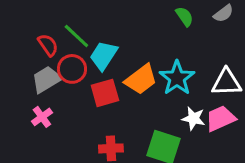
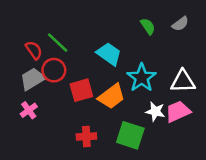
cyan trapezoid: (103, 55) -> (109, 54), moved, turned 92
orange trapezoid: (141, 79) -> (111, 96), moved

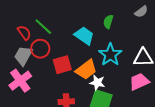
green semicircle: (148, 26) -> (108, 22), moved, turned -128
gray trapezoid: (33, 79) -> (23, 56), turned -30
pink cross: (29, 110) -> (20, 81), size x1.6
white star: (155, 111) -> (97, 83), moved

